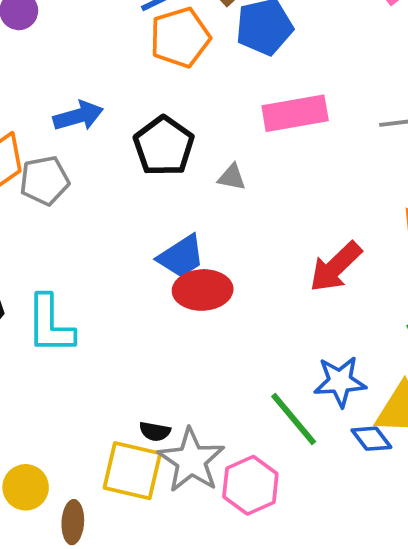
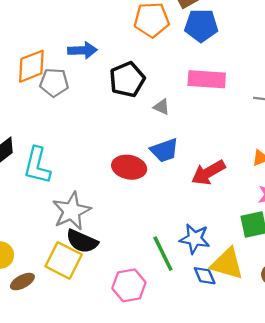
blue trapezoid: (181, 257) -> (164, 150), moved
black semicircle: (155, 431) -> (82, 241), size x1.8
gray star: (191, 460) -> (72, 211), moved
brown ellipse: (73, 522) -> (22, 282), turned 45

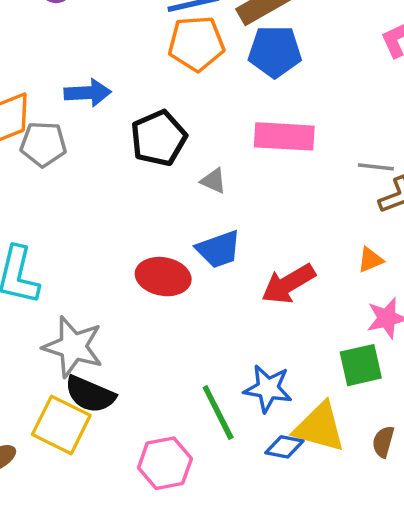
gray star: (72, 211) -> (73, 347), turned -30
blue diamond: (205, 276) -> (284, 447), turned -55

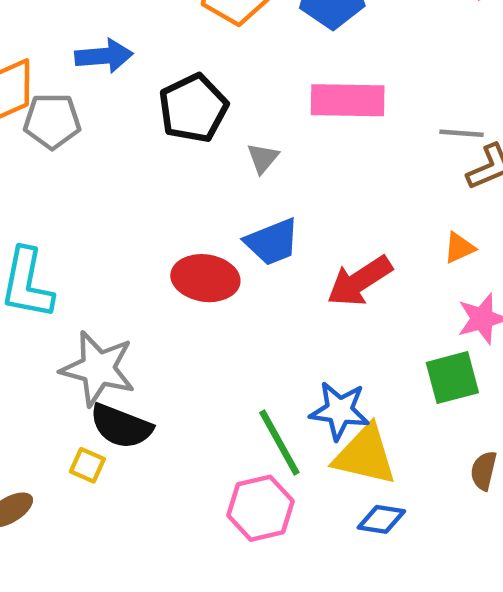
gray triangle: (214, 181) -> (263, 158), turned 48
yellow square: (61, 425) -> (87, 465), size x0.5
yellow triangle: (320, 427) -> (365, 455), moved
blue diamond: (284, 447) -> (381, 519), moved
pink hexagon: (165, 463) -> (260, 508), moved

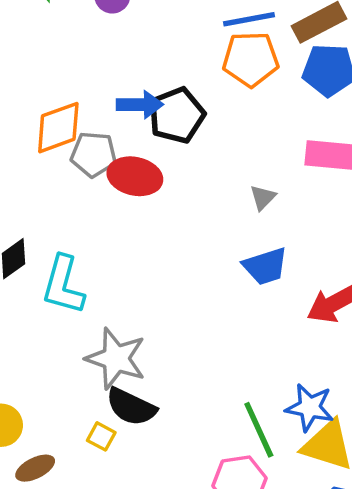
black pentagon: (193, 108) -> (177, 115), moved
red ellipse: (205, 278) -> (135, 176), moved

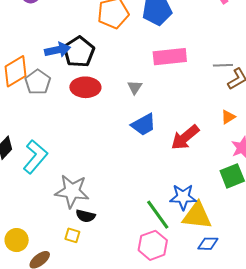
gray pentagon: (94, 154) -> (38, 82), turned -30
red ellipse: (135, 176) -> (85, 87), moved
cyan L-shape: (63, 285) -> (35, 157), turned -144
black semicircle: (131, 407) -> (85, 216), size x0.7

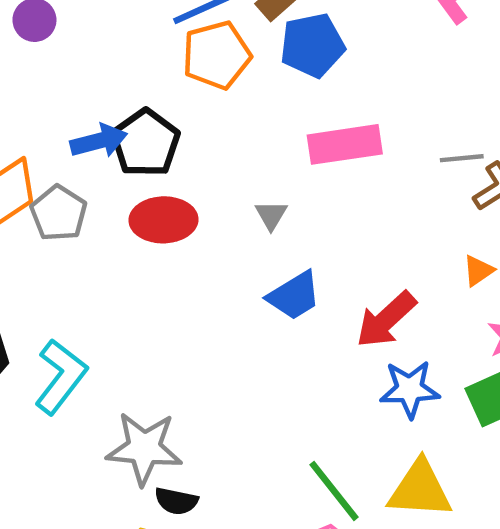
blue star: (183, 197) -> (410, 389), moved

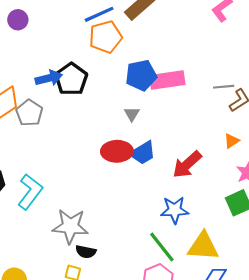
blue pentagon: (312, 45) -> (141, 75), moved
red ellipse: (163, 220) -> (117, 151), moved
blue star: (410, 389) -> (175, 210), moved

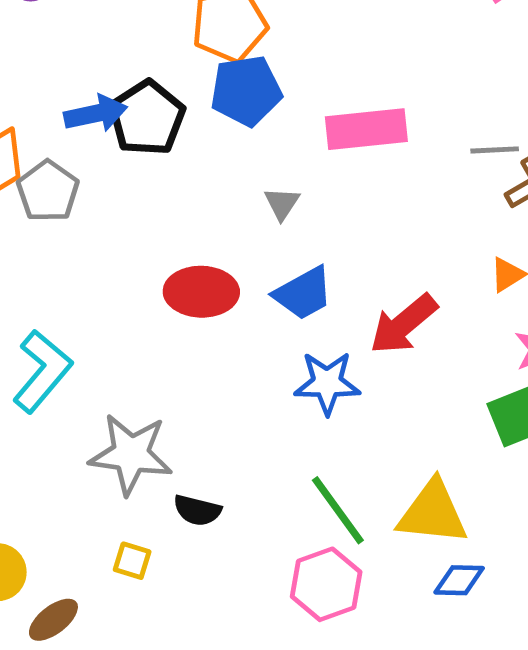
blue pentagon: (141, 75) -> (246, 91), moved
red ellipse: (117, 151) -> (201, 292), moved
blue star: (175, 210) -> (327, 383), moved
black semicircle: (86, 252) -> (197, 510), moved

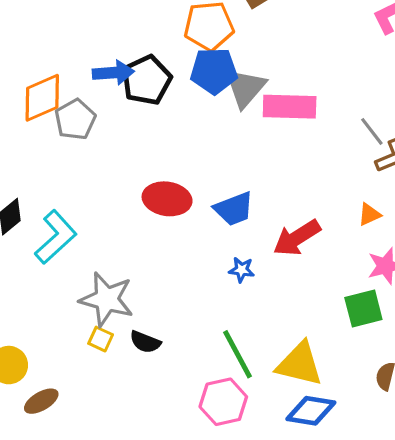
gray line: (495, 150) -> (372, 131), turned 48
gray triangle: (282, 203) -> (245, 88), moved, size x1.8
blue star: (327, 383) -> (242, 270), size x0.6
yellow square: (132, 561) -> (101, 339), moved
blue diamond: (459, 580) -> (311, 411), size x1.4

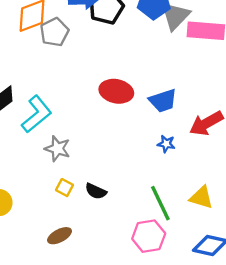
gray star: (107, 299) -> (57, 149), moved, size x0.7
yellow triangle: (299, 364) -> (201, 197), moved, size x0.7
brown ellipse: (41, 401) -> (60, 236), moved

